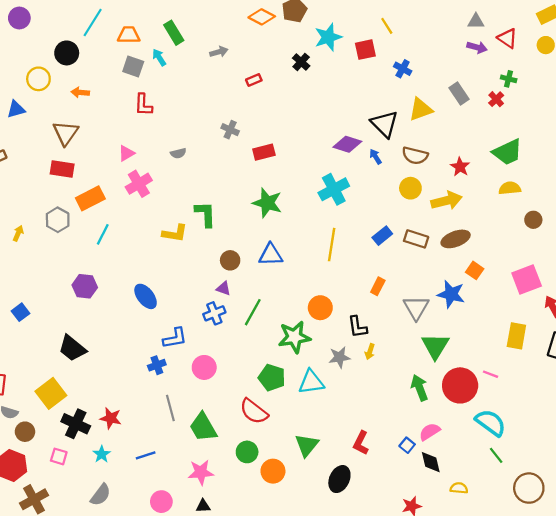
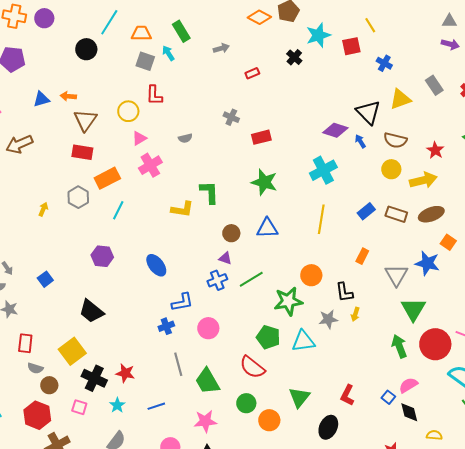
yellow circle: (38, 79) -> (128, 111), moved
orange arrow: (80, 92) -> (68, 96), moved
green line: (253, 312) -> (251, 279), turned 30

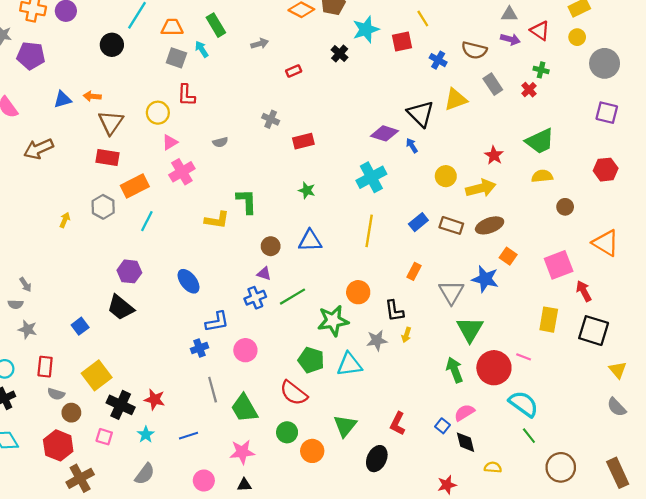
brown semicircle: (395, 140) -> (474, 50), moved
green star: (264, 182) -> (307, 190), size x0.6
blue square: (45, 279) -> (80, 326), moved
black trapezoid: (91, 311) -> (121, 308), moved

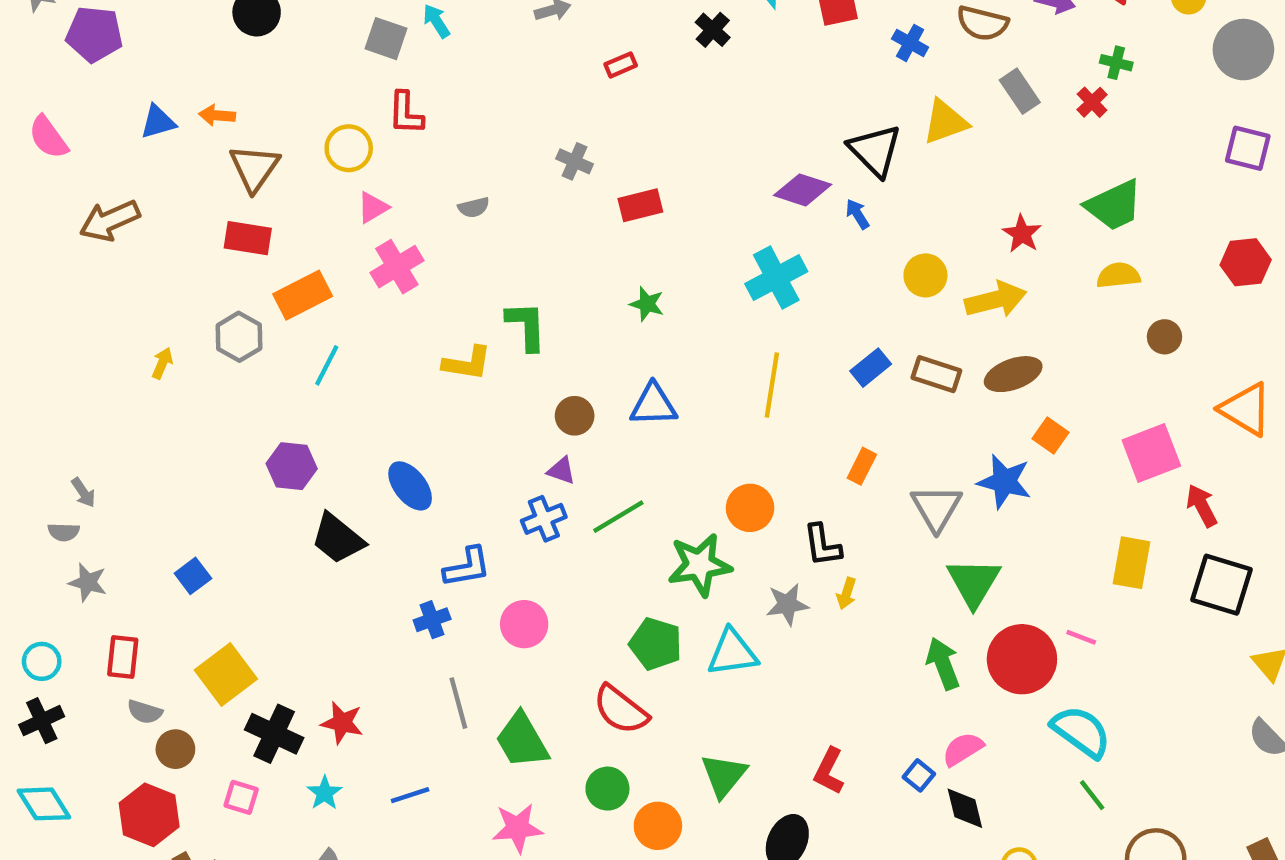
black trapezoid: (121, 308) -> (338, 539), moved

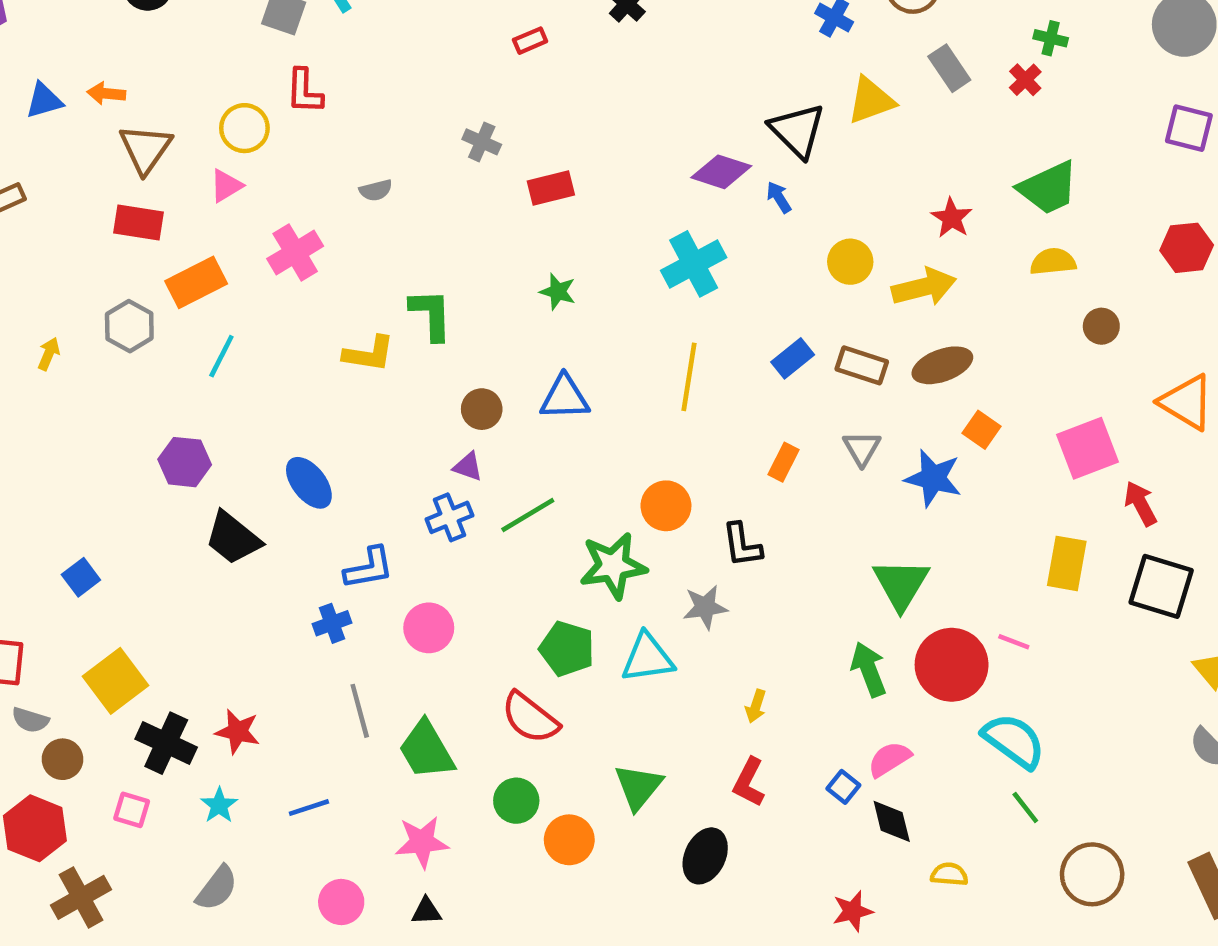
pink triangle: (373, 207) -> (226, 186), moved
gray triangle: (936, 508) -> (862, 448), moved, size x0.7
yellow arrow: (846, 593) -> (756, 706), moved

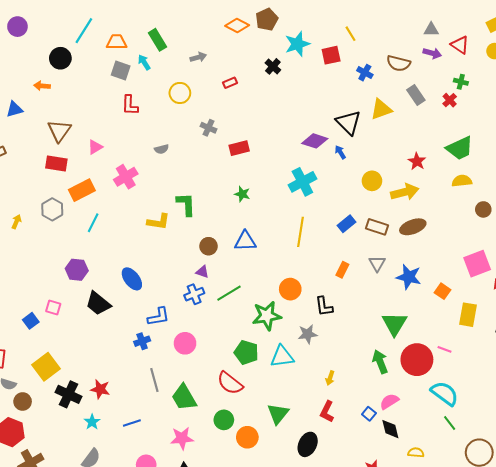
orange arrow: (106, 94) -> (42, 86), moved
yellow circle: (244, 128) -> (180, 93), moved
orange square: (982, 430) -> (442, 291), moved
pink square: (132, 810) -> (53, 308), moved

